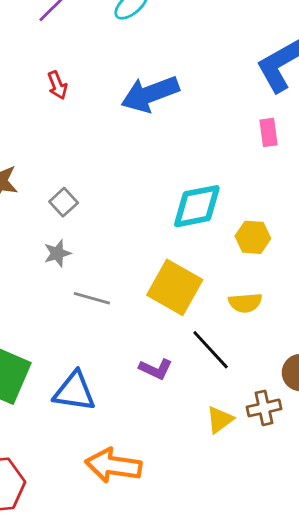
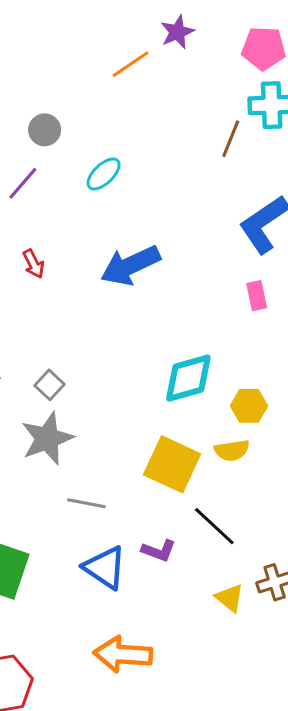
gray star: (57, 253) -> (47, 439), size x1.8
gray line: (92, 298) -> (86, 503), moved
yellow semicircle: (245, 303) -> (232, 450), moved
blue triangle: (74, 391) -> (105, 568), moved, turned 30
yellow triangle: (220, 420) -> (230, 598), turned -40

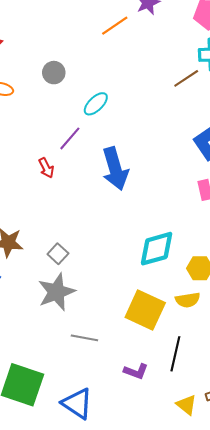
brown line: (231, 139) -> (186, 78), turned 35
purple line: (23, 183) -> (70, 138), moved
blue arrow: (130, 265) -> (115, 169), turned -81
black line: (214, 526) -> (175, 354), turned 60
blue triangle: (105, 568) -> (77, 403), moved

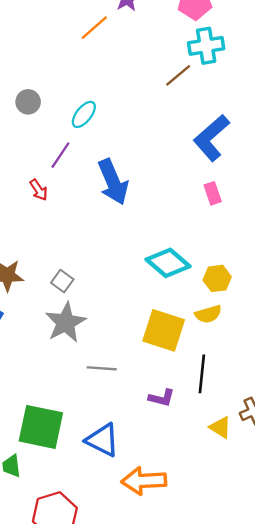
gray circle: (54, 73) -> (28, 102), moved
cyan diamond: (157, 249) -> (168, 263), turned 63

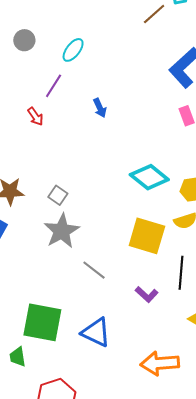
blue arrow: (113, 182) -> (100, 108), size x0.5
gray line: (102, 368) -> (94, 270), turned 35
purple L-shape: (162, 398) -> (147, 294), turned 30
orange arrow: (144, 481) -> (160, 363), moved

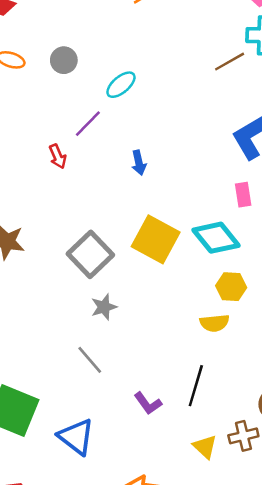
cyan diamond: (149, 177) -> (216, 238), moved
gray square: (58, 195) -> (90, 254), moved, size x1.8
gray star: (62, 231) -> (104, 307), moved, size x0.6
yellow square: (147, 236) -> (156, 239), moved

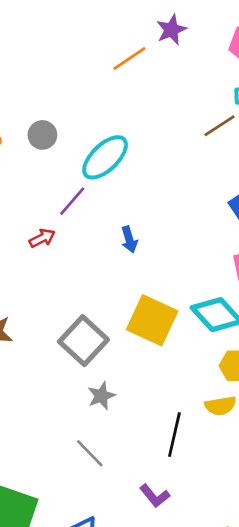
cyan ellipse: (121, 85) -> (105, 157), size x1.5
red arrow: (58, 156) -> (42, 238), turned -90
black line: (196, 386) -> (174, 435), moved

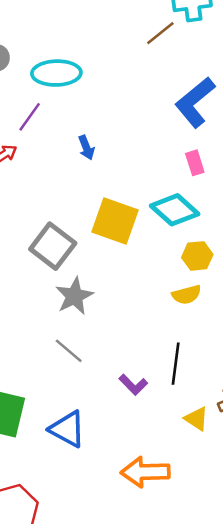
cyan ellipse: (105, 157) -> (56, 73), turned 48
gray star: (101, 396) -> (74, 296), size x1.4
black line: (174, 435) -> (176, 364), moved

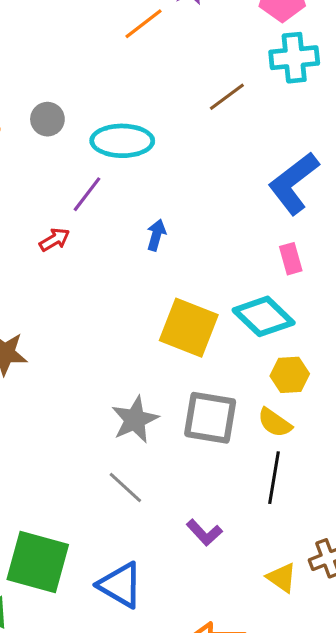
brown line: (160, 33) -> (227, 97), moved
blue arrow: (86, 148) -> (156, 235), turned -145
gray square: (53, 246) -> (210, 418), moved, turned -30
yellow semicircle: (186, 295) -> (275, 423), turned 48
black line: (176, 364) -> (274, 478), moved

